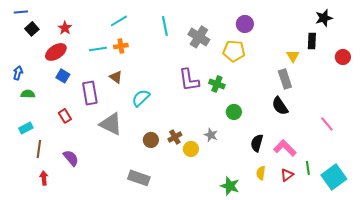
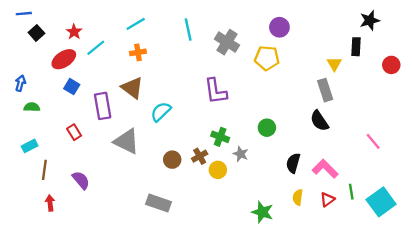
cyan line: (98, 49) -> (96, 48), moved, turned -30
brown triangle: (116, 77) -> (132, 88), size x1.5
green cross: (217, 84) -> (220, 137), moved

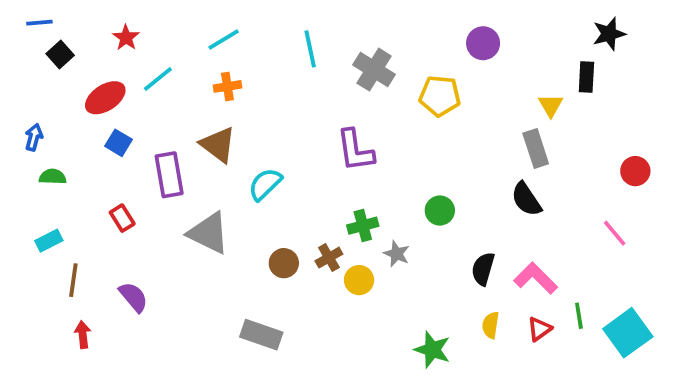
purple circle: (279, 27) -> (483, 43), moved
red star: (74, 32) -> (126, 38), moved
red circle: (391, 65) -> (635, 171), moved
green cross: (220, 137) -> (363, 226), turned -36

